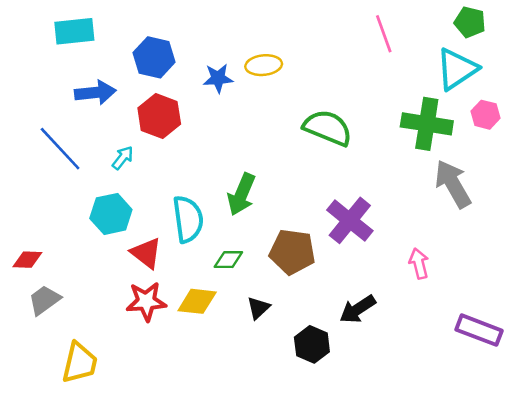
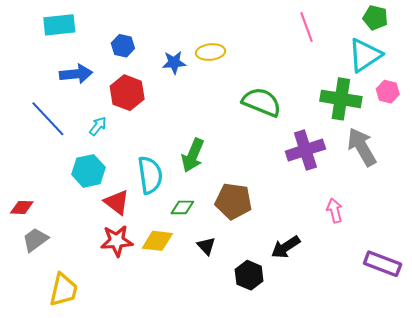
blue hexagon: (154, 57) -> (123, 46), size x0.7
purple cross: (350, 220) -> (305, 150), moved, turned 33
black triangle: (258, 308) -> (206, 246), turned -30

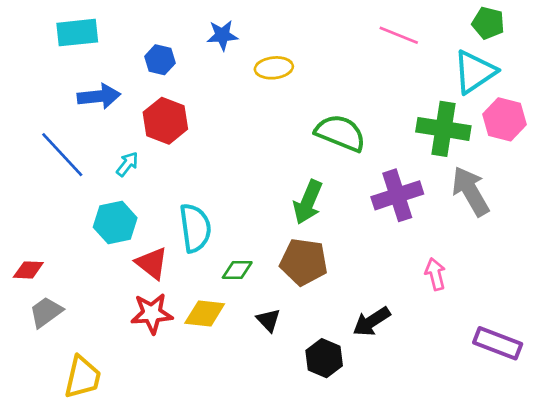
pink line: (306, 27) -> (399, 35), turned -48
blue star: (174, 62) -> (222, 35), moved
pink hexagon: (388, 92) -> (505, 119), size x1.4
green arrow: (193, 155) -> (308, 202), moved

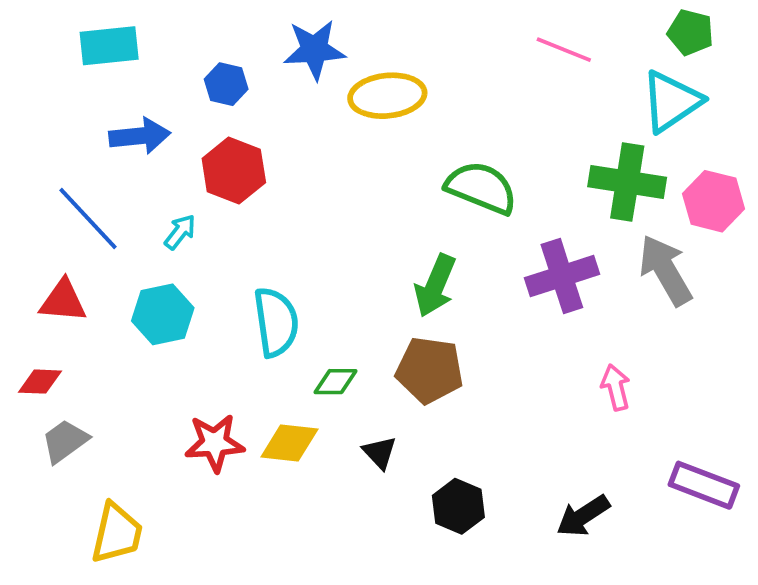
blue star: (222, 35) -> (314, 50), size x1.4
yellow ellipse: (274, 68) -> (387, 96), size x1.4
pink hexagon: (505, 119) -> (714, 201), moved
red triangle: (152, 263) -> (63, 301), moved, turned -33
black arrow: (372, 322) -> (583, 516), moved

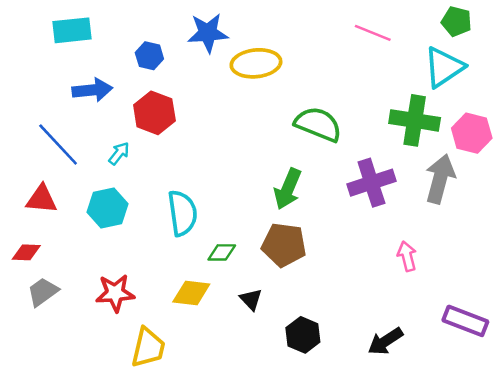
gray arrow: (666, 270) -> (440, 179), turned 45
red star: (215, 443) -> (115, 293), moved
yellow trapezoid: (117, 533) -> (148, 348), moved

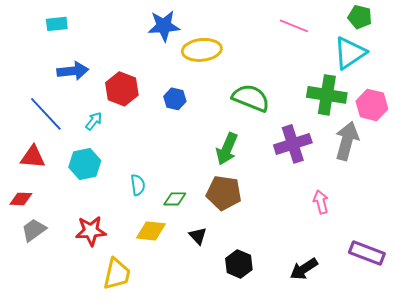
cyan rectangle: (72, 30) -> (57, 24), size x0.7
blue hexagon: (149, 56) -> (175, 99), moved
cyan semicircle: (182, 213) -> (138, 185), moved, size x0.6

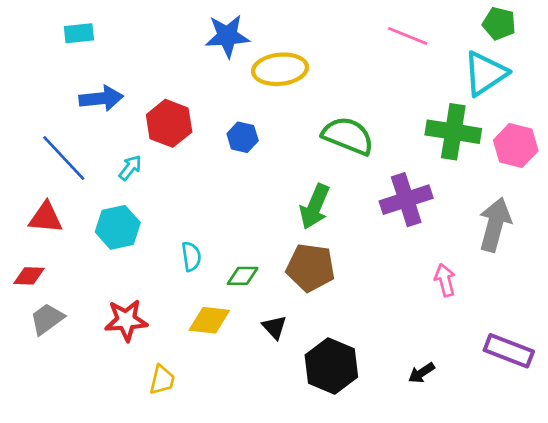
gray arrow: (347, 141) -> (495, 225), moved
black hexagon: (239, 264) -> (331, 366), size x1.4
black arrow: (304, 269) -> (421, 373), size x0.7
yellow trapezoid: (117, 274) -> (162, 380), size x0.7

